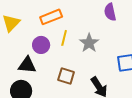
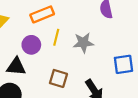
gray star: (89, 43) -> (83, 43), turned 30

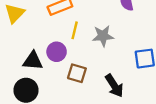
purple circle: (31, 45) -> (57, 52), moved

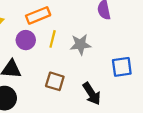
purple circle: (57, 52) -> (26, 40), moved

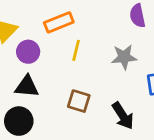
purple circle: (26, 40) -> (28, 52), moved
gray star: (80, 45) -> (124, 57), moved

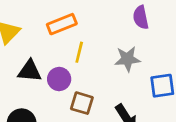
purple circle: (28, 52) -> (59, 79), moved
black triangle: (27, 86) -> (30, 71), moved

